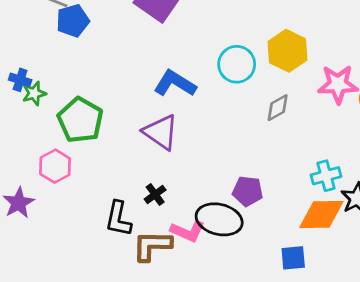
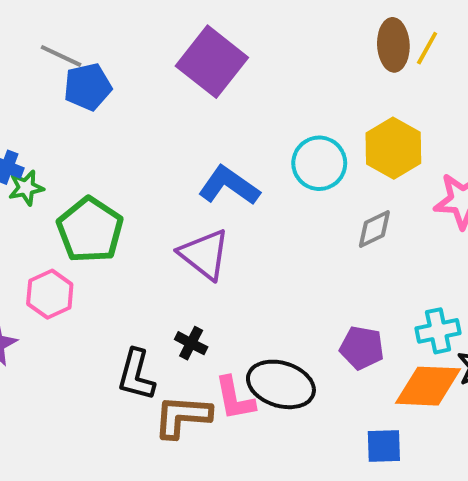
purple pentagon: (248, 191) -> (362, 348), moved
black cross: (155, 194) -> (191, 343), turned -30
pink L-shape: (188, 231) -> (235, 399), turned 52

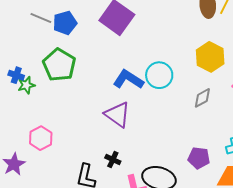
blue pentagon: (88, 87) -> (65, 23), moved
cyan circle: (319, 163) -> (159, 75), moved
green pentagon: (90, 230) -> (59, 65), moved

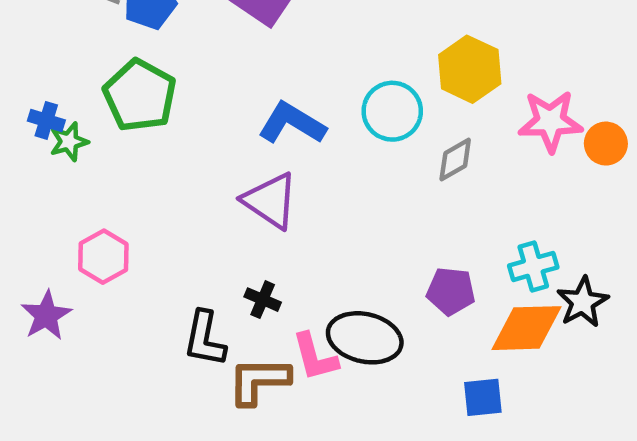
cyan circle: (159, 75) -> (392, 111), moved

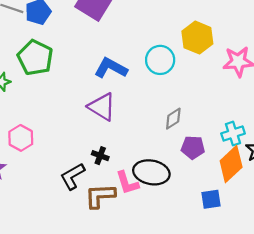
gray diamond: (455, 159) -> (173, 119), moved
orange diamond: (527, 328) -> (231, 164), turned -39
black L-shape: (205, 339) -> (73, 176), turned 52

